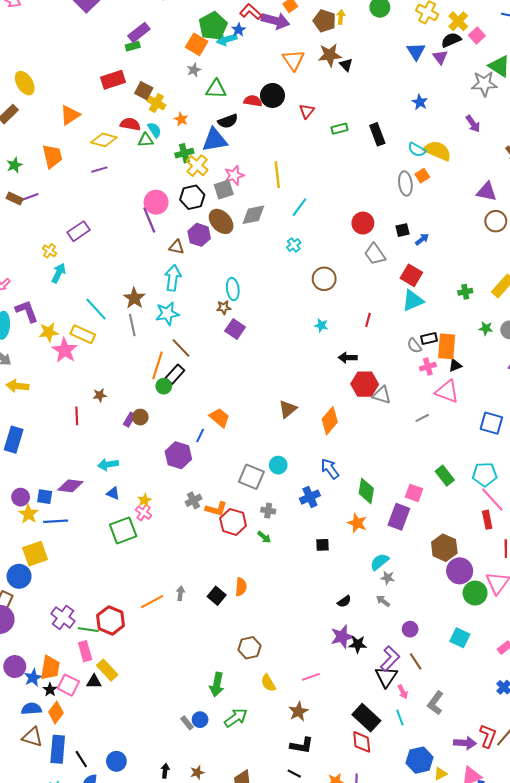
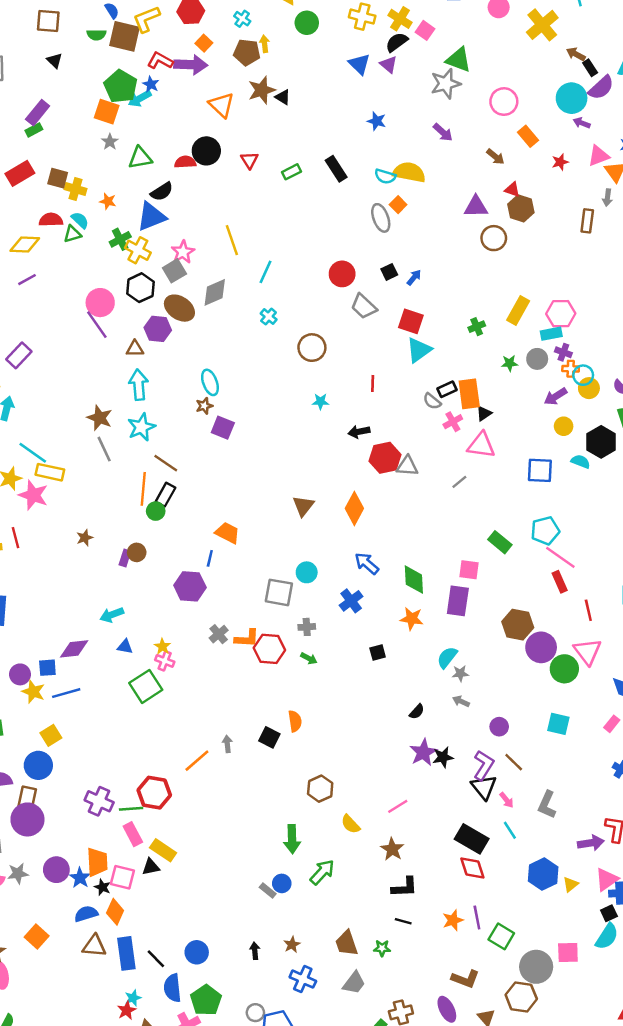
cyan line: (96, 309) -> (33, 453), moved
red line: (77, 416) -> (16, 538), moved
yellow square: (35, 554) -> (51, 735), size x0.7

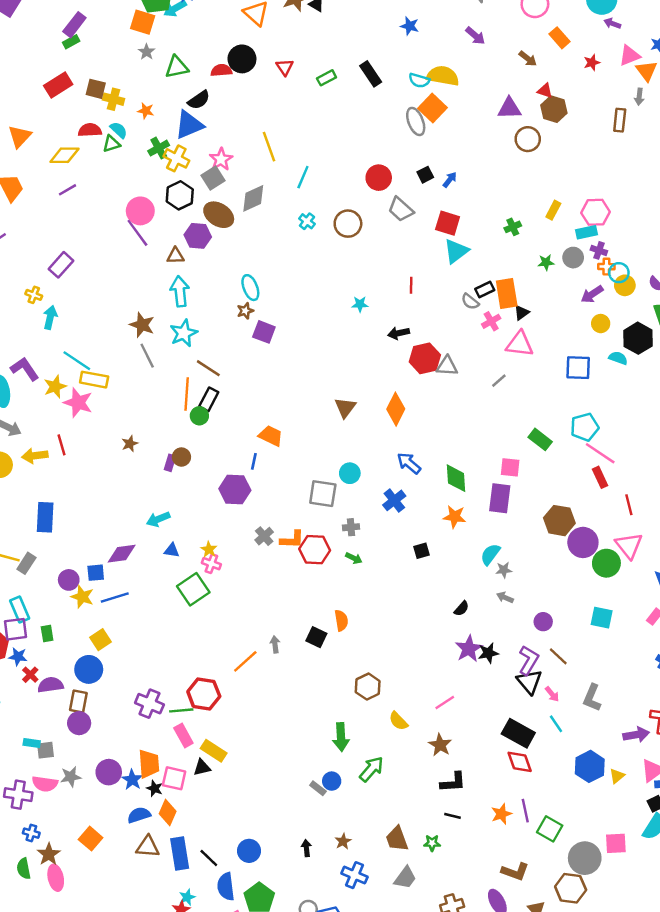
orange square: (398, 205) -> (432, 108), size x1.6
yellow rectangle: (518, 310) -> (553, 210), size x0.7
brown circle: (312, 348) -> (348, 224), moved
purple circle: (27, 819) -> (79, 723), size x0.7

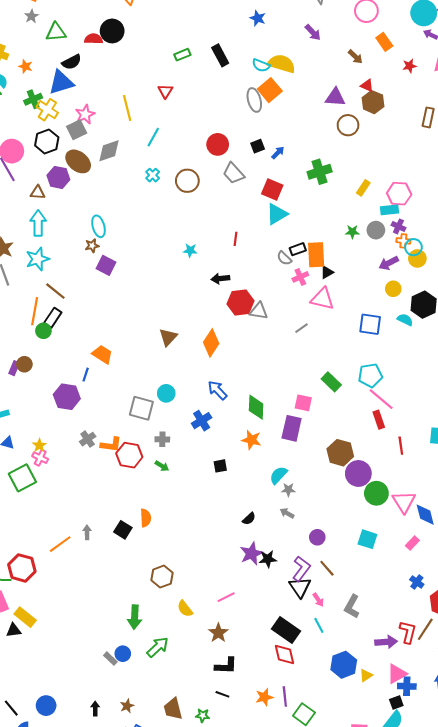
red triangle: (285, 67) -> (165, 91), moved
green cross: (513, 227) -> (320, 172), moved, size x1.6
pink triangle: (629, 546) -> (404, 502), moved

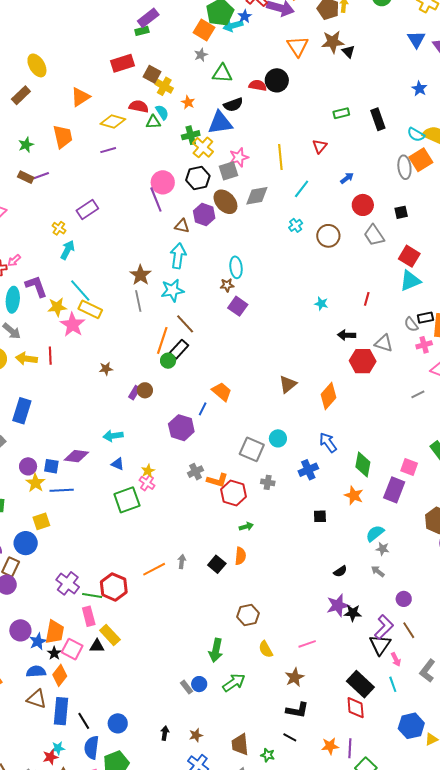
blue arrow: (278, 153) -> (347, 178), moved
gray triangle: (259, 311) -> (384, 343), moved
green arrow: (162, 466) -> (246, 527), moved, turned -56

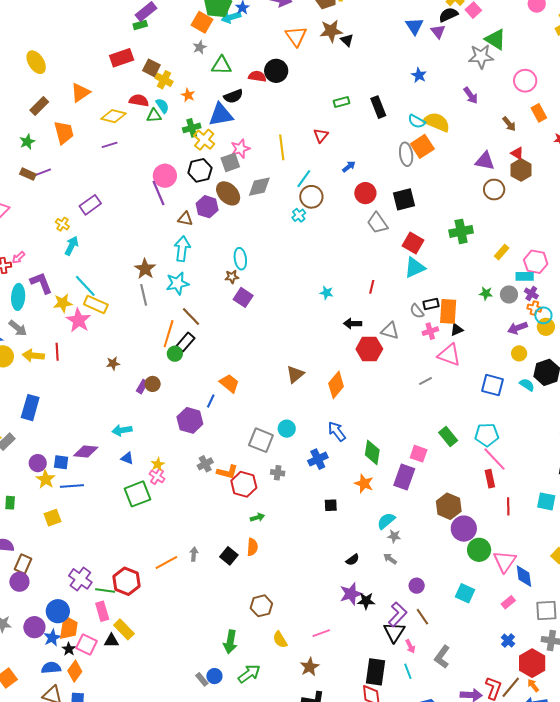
brown rectangle: (21, 95) -> (39, 106), moved
black square: (401, 212) -> (404, 199), size x1.6
brown circle: (328, 236) -> (311, 197), moved
blue circle: (26, 543) -> (58, 611), moved
black rectangle: (360, 684) -> (376, 672), turned 56

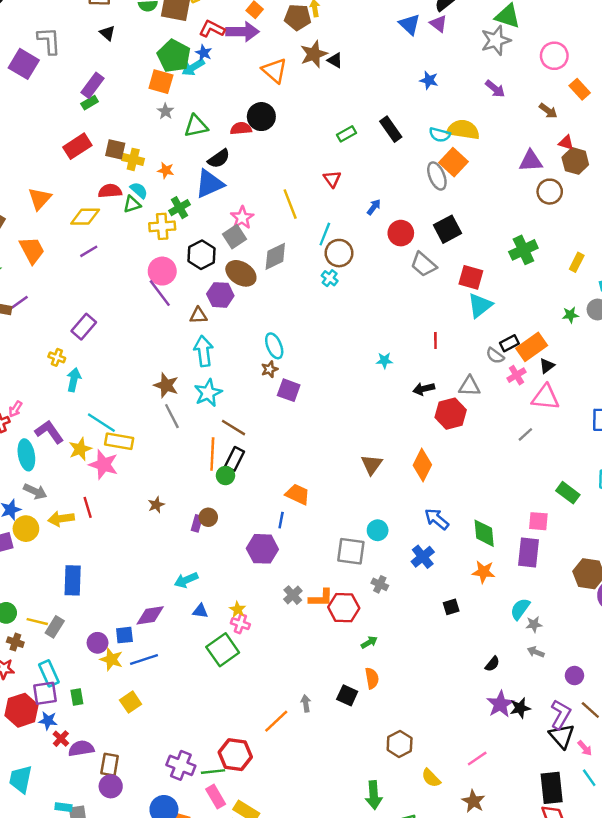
yellow cross: (204, 140) -> (162, 226), moved, turned -30
orange rectangle: (448, 311) -> (532, 347), turned 65
gray cross: (278, 473) -> (380, 584), turned 32

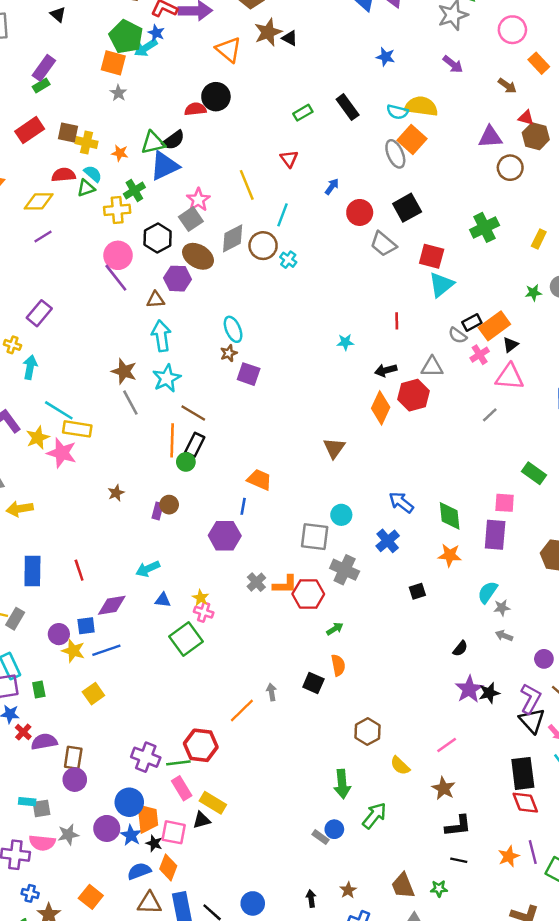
green triangle: (196, 126) -> (153, 143), moved
brown circle: (339, 253) -> (263, 246), moved
orange diamond: (422, 465) -> (381, 408), moved
red line: (88, 507) -> (79, 570), moved
gray cross: (380, 584) -> (345, 570), size x1.6

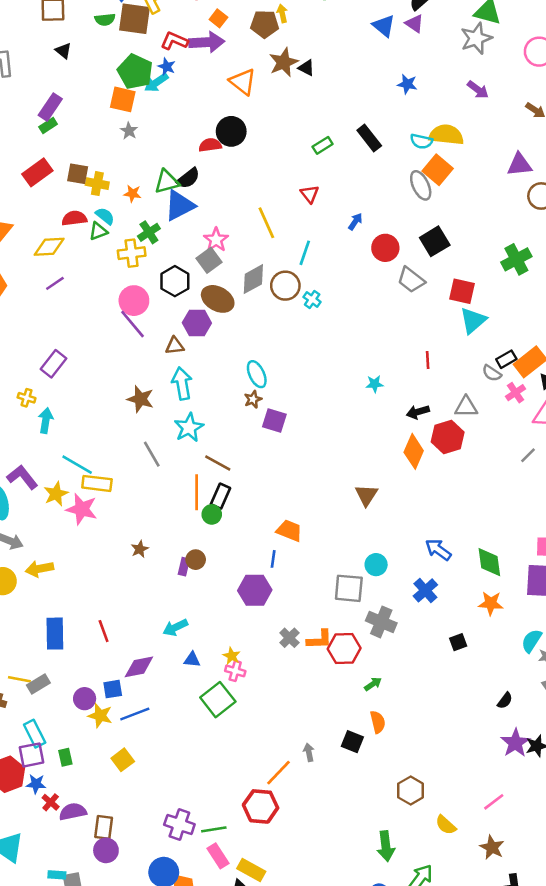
brown star: (124, 371) -> (140, 399), moved
gray rectangle: (15, 619) -> (38, 684), turned 30
red hexagon: (201, 745) -> (261, 806), moved

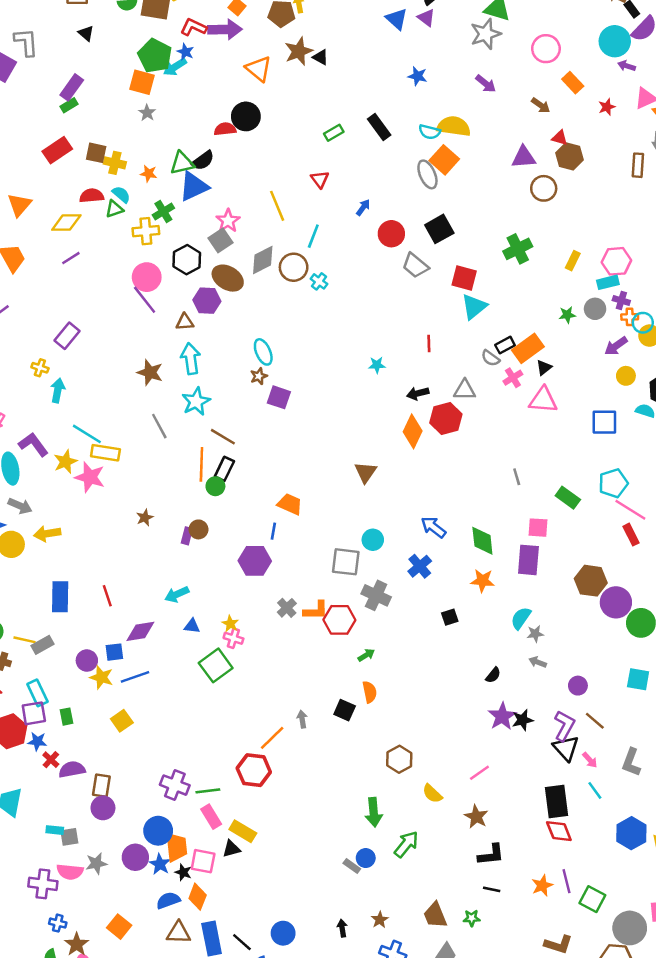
gray line: (528, 455) -> (517, 477), moved, turned -63

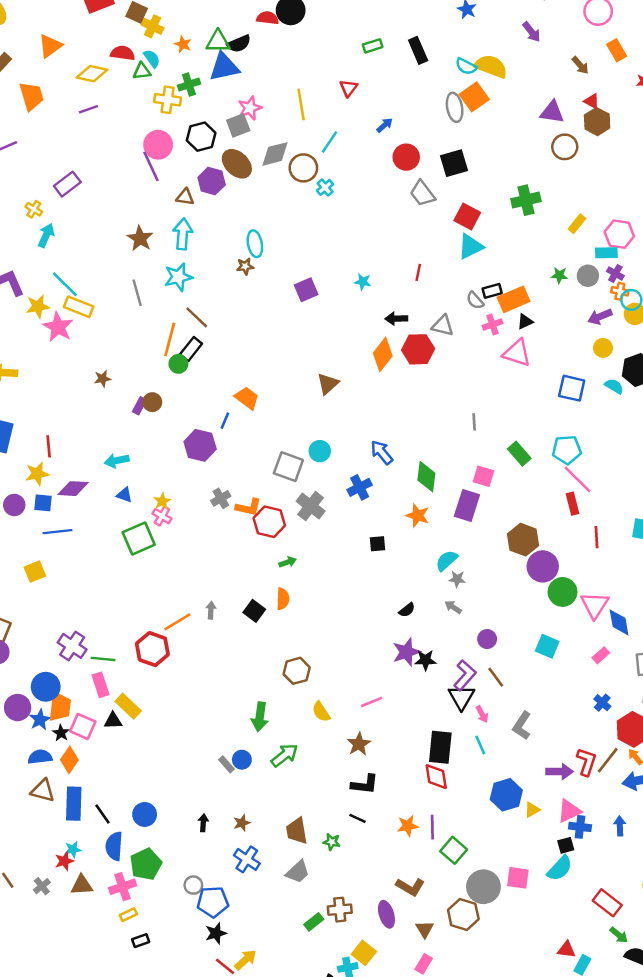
purple square: (279, 397) -> (306, 290), moved, turned 35
yellow star: (101, 677) -> (37, 474), moved, turned 30

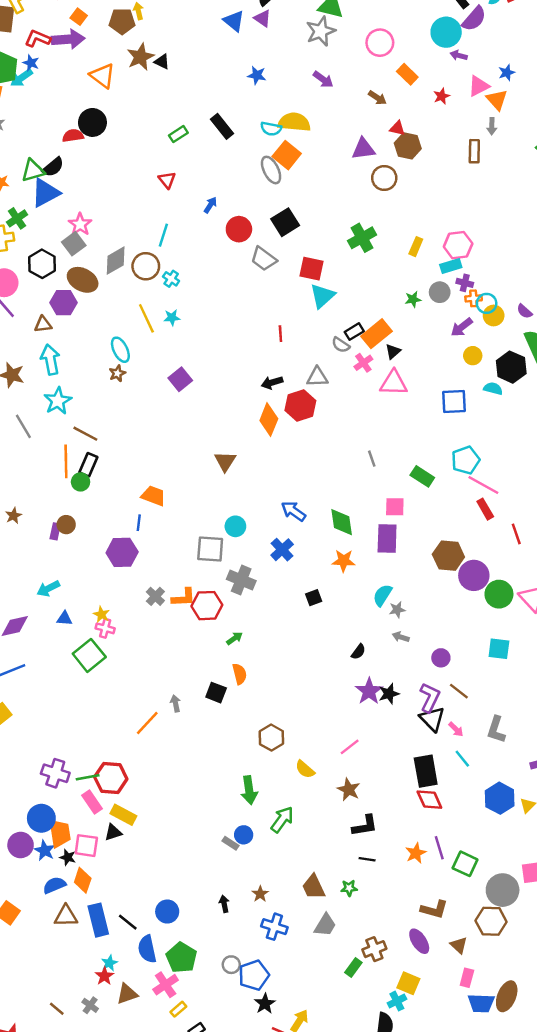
yellow line: (301, 104) -> (146, 318), moved
cyan star: (363, 282) -> (172, 318), moved
red hexagon: (152, 649) -> (111, 778), moved

